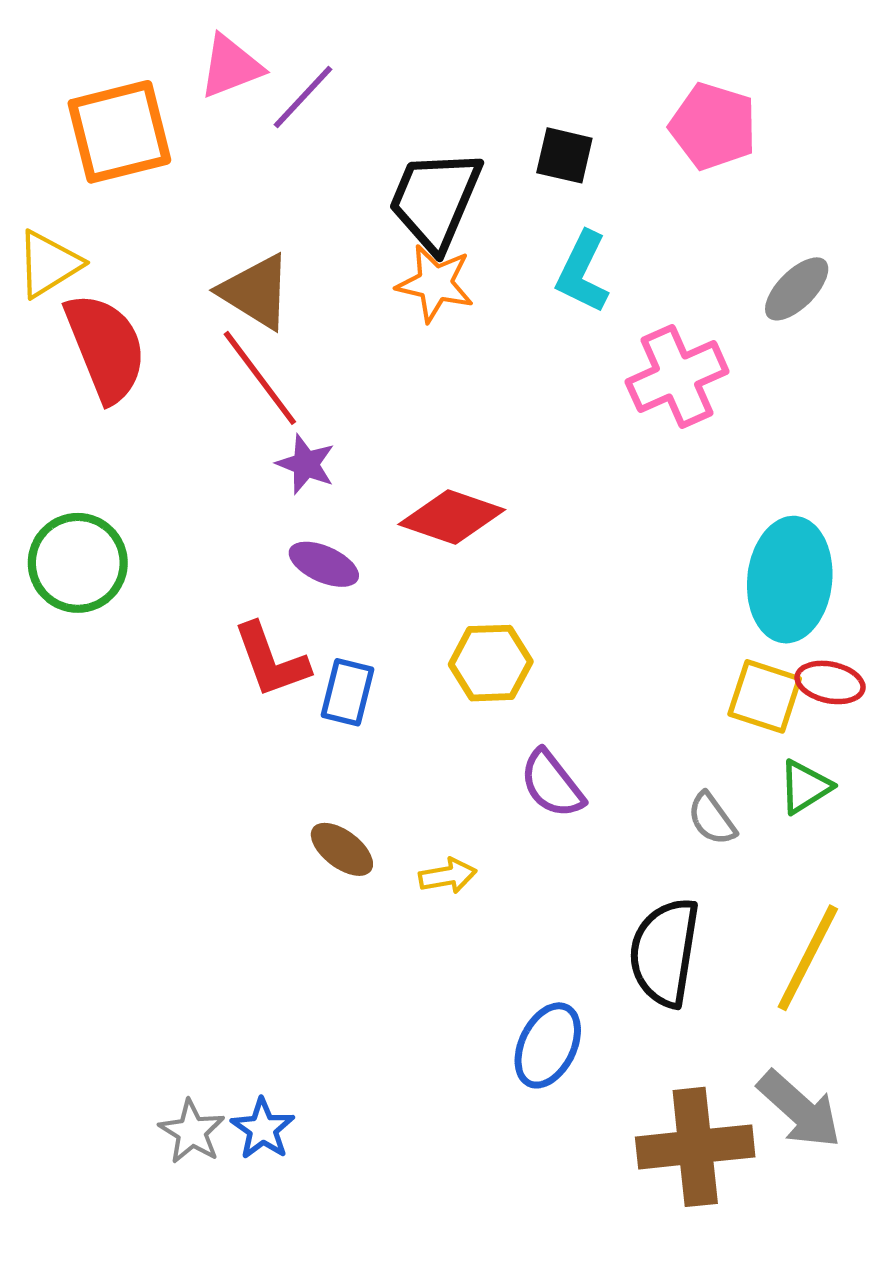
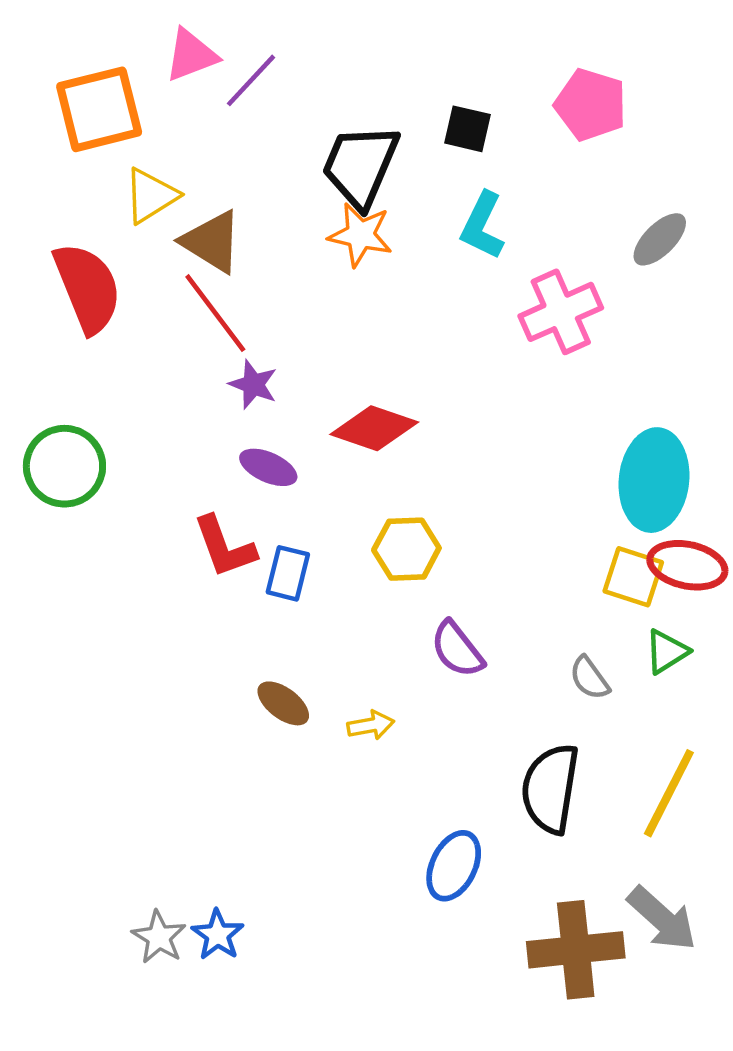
yellow triangle: (49, 264) -> (151, 196), moved
red ellipse: (830, 682) -> (687, 565), size x1.4

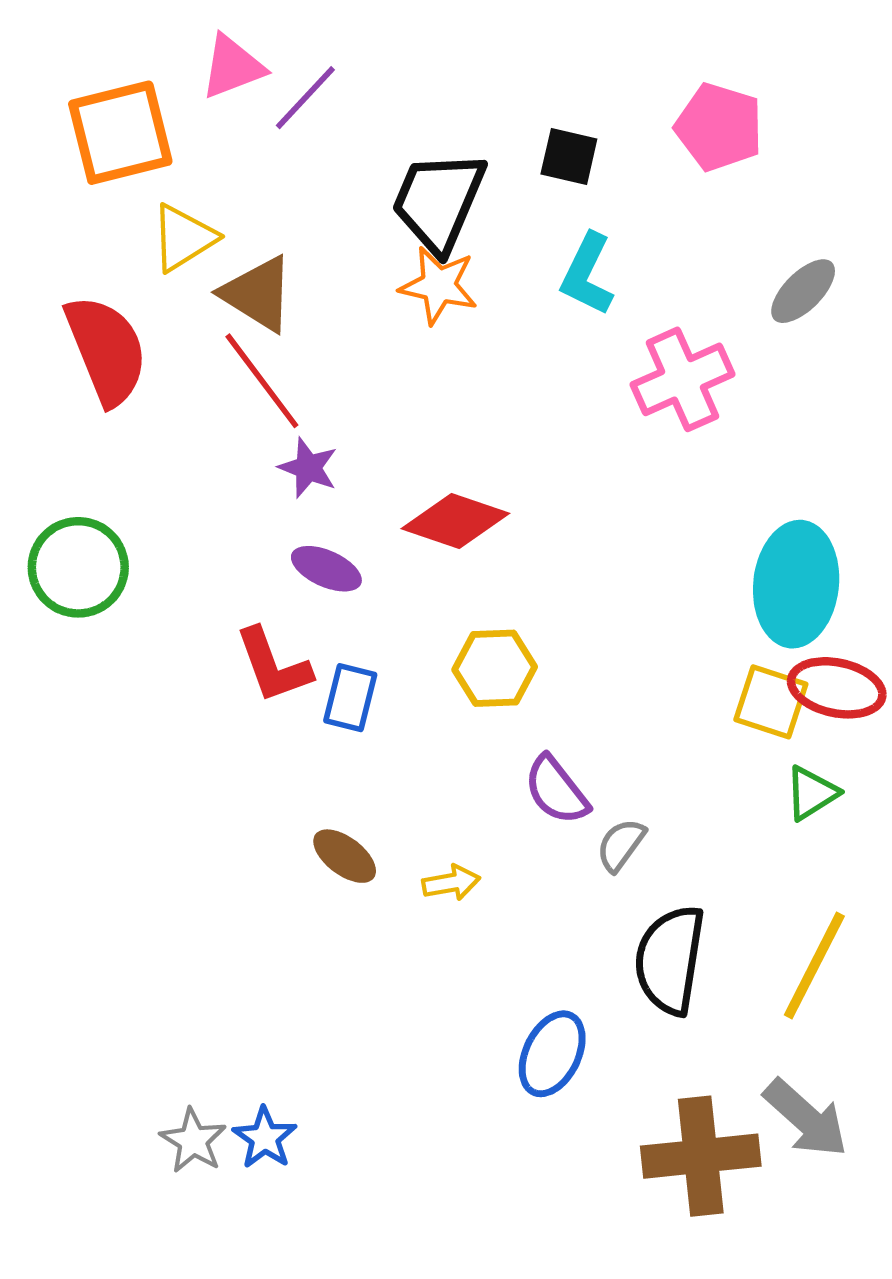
gray semicircle: (590, 678) -> (621, 845), moved, turned 72

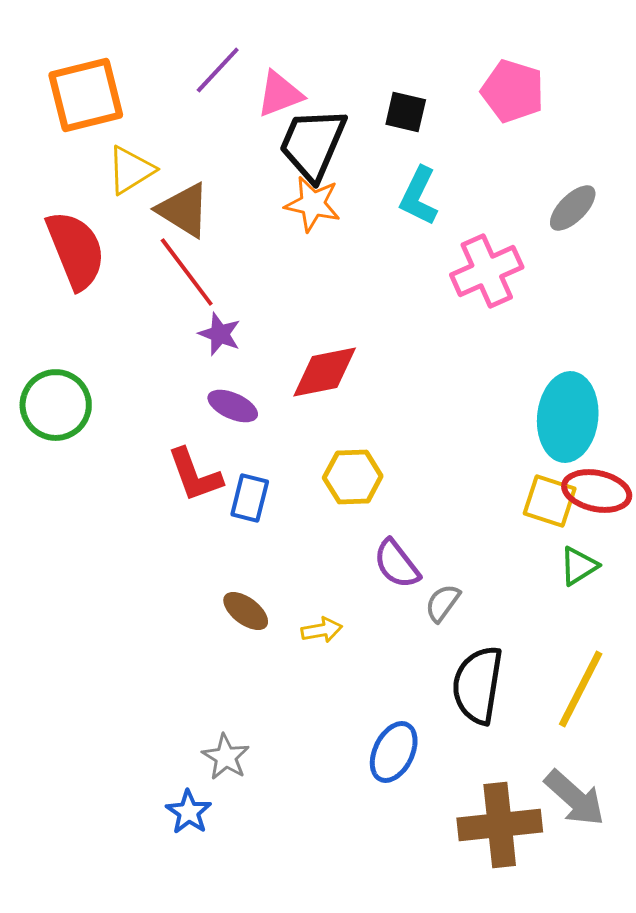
pink triangle: (232, 67) -> (280, 94), moved
red diamond: (455, 521) -> (325, 372), turned -30
gray star: (193, 1141) -> (226, 757), moved

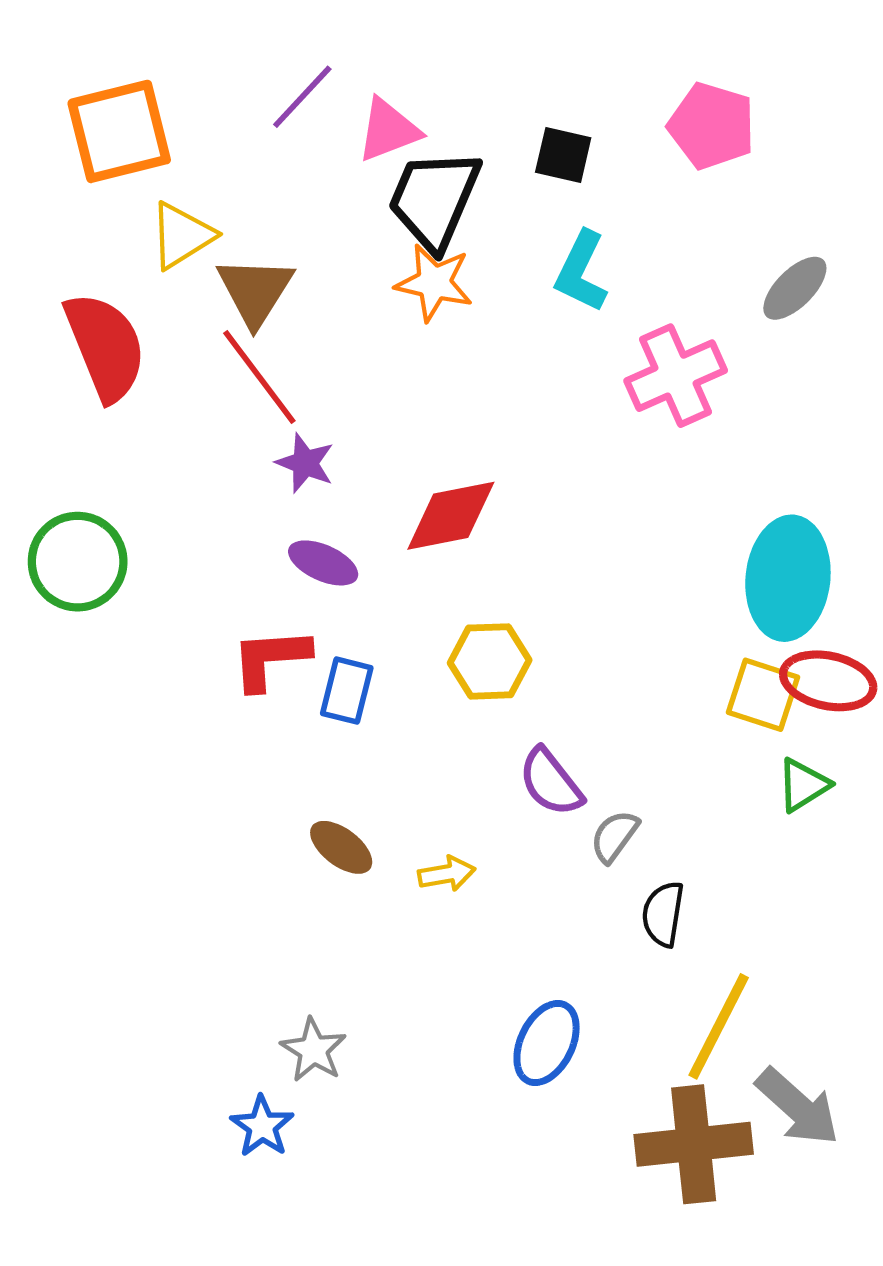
brown triangle: (184, 210) -> (255, 291), turned 30
red L-shape: (195, 475) -> (270, 659), turned 106
black semicircle: (478, 685) -> (663, 914), moved, size x0.6
yellow line: (581, 689) -> (719, 1026), moved

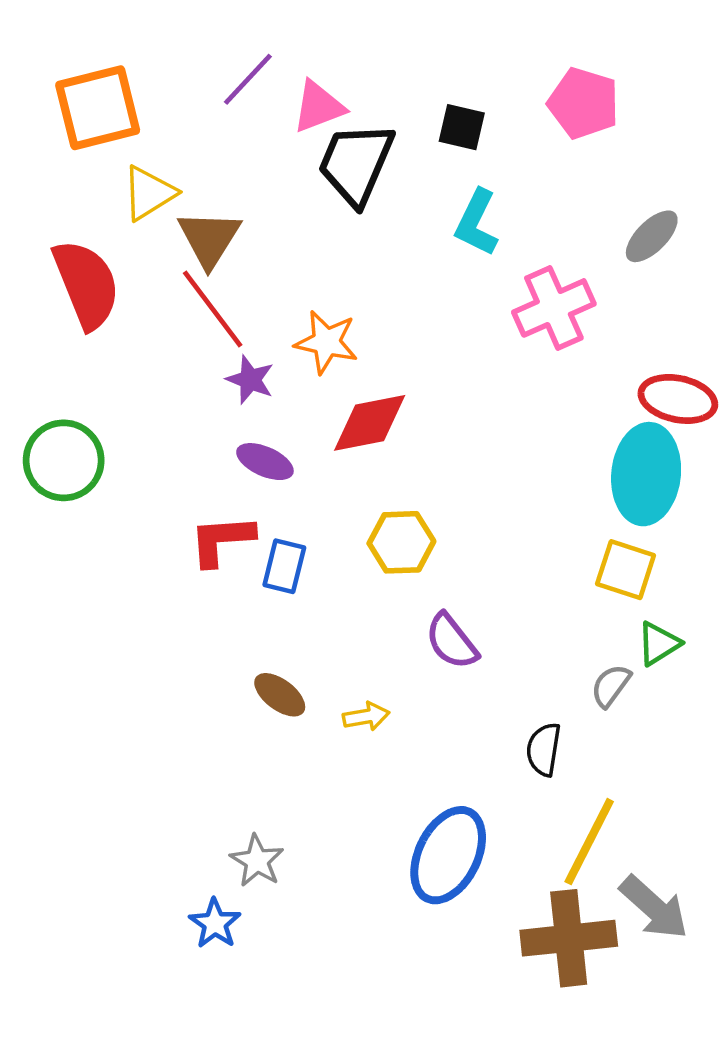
orange star: (434, 283) -> (326, 342), moved
red ellipse: (828, 681) -> (678, 399), moved
gray semicircle: (615, 836) -> (611, 686), moved
blue ellipse: (547, 1043) -> (448, 855), size x1.4

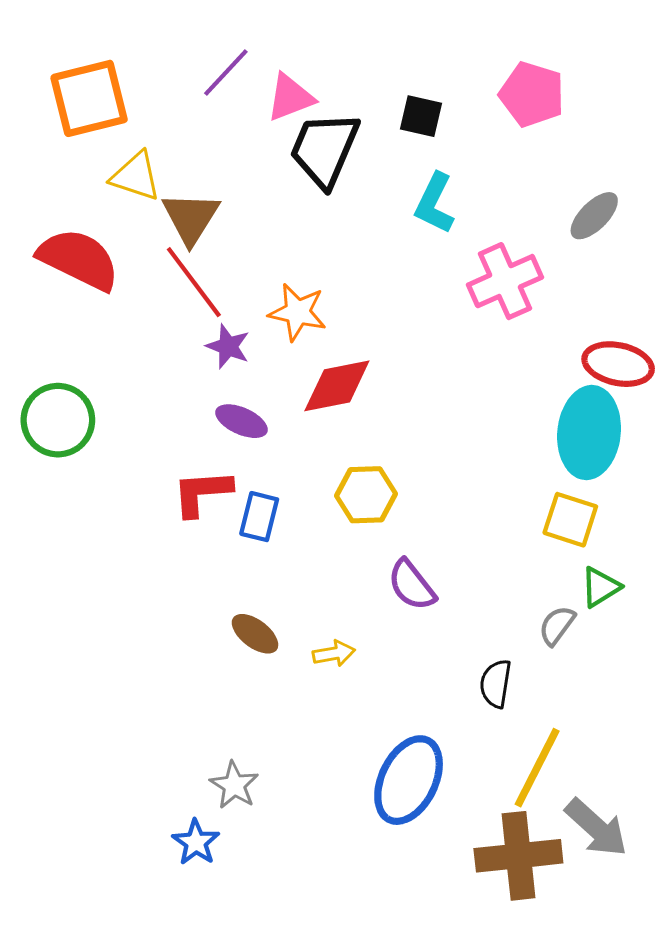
yellow triangle: (149, 193) -> (136, 176), turned 50
red semicircle: (86, 284) -> (79, 259), turned -42

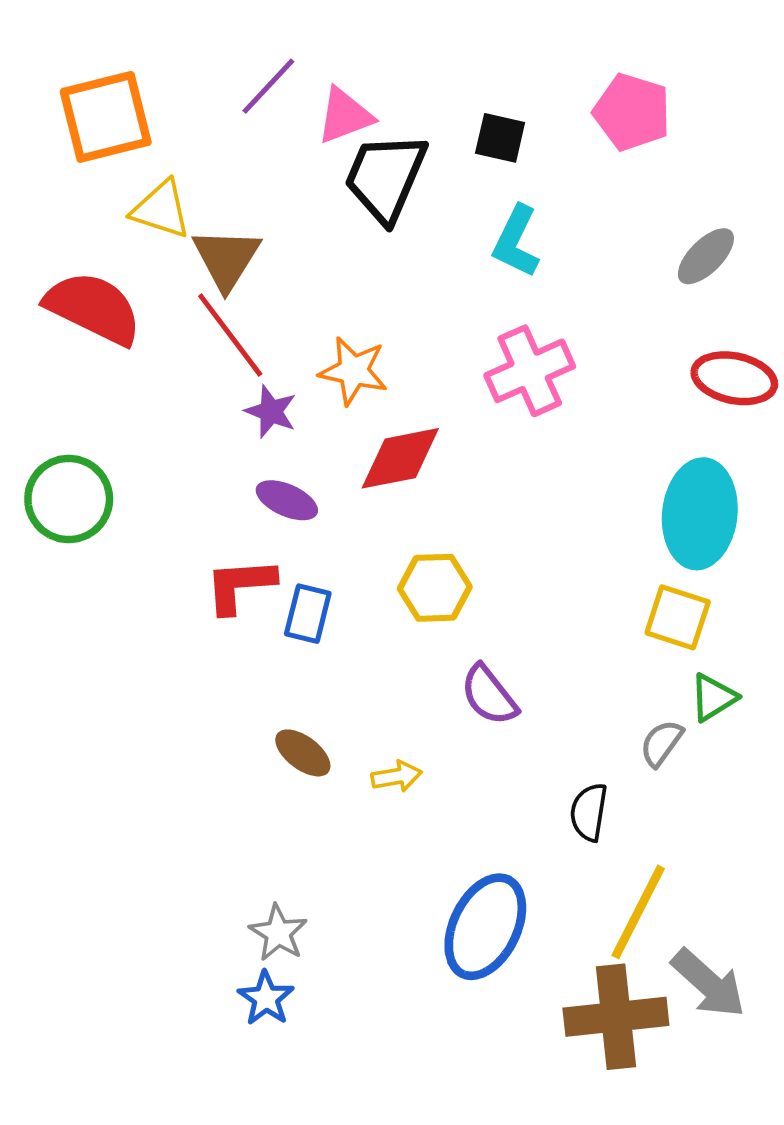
pink cross: (505, 281) -> (530, 371), moved
red ellipse: (618, 364) -> (734, 378), moved
blue star: (196, 842) -> (266, 998), moved

